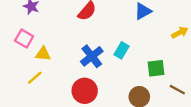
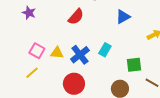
pink square: (24, 39) -> (37, 51), moved
yellow triangle: (43, 54) -> (57, 53), moved

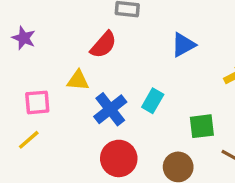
pink square: (37, 51) -> (37, 102), turned -35
yellow triangle: (57, 53) -> (78, 80), moved
red circle: (74, 84) -> (119, 158), moved

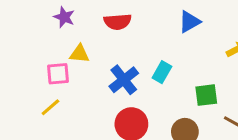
purple star: (24, 38) -> (64, 17), moved
red semicircle: (103, 45) -> (118, 22), turned 44
yellow triangle: (78, 80) -> (79, 54), moved

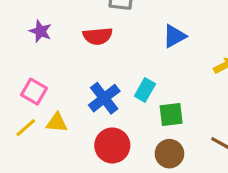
yellow triangle: (79, 54) -> (57, 123), moved
pink square: (58, 74) -> (34, 92), turned 35
green square: (206, 95) -> (171, 114), moved

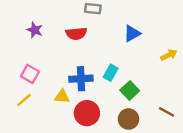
blue cross: (104, 98) -> (81, 79), turned 35
green square: (171, 114) -> (130, 91), turned -36
yellow triangle: (57, 123) -> (62, 96), moved

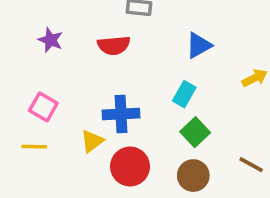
cyan rectangle: (111, 73) -> (184, 94), moved
yellow triangle: (62, 96) -> (92, 141), turned -42
yellow line: (24, 100) -> (34, 147), turned 42

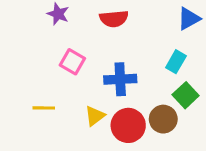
pink square: (43, 107) -> (72, 62), moved
yellow triangle: (92, 141) -> (95, 116), moved
brown circle: (193, 176) -> (163, 119), moved

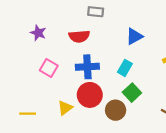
blue cross: (120, 79) -> (87, 67), moved
yellow line: (44, 108) -> (28, 114), moved
red circle: (128, 125) -> (90, 95), moved

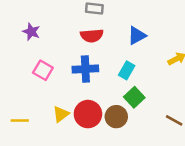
red semicircle: (79, 36) -> (92, 36), moved
red circle: (90, 95) -> (88, 114), moved

